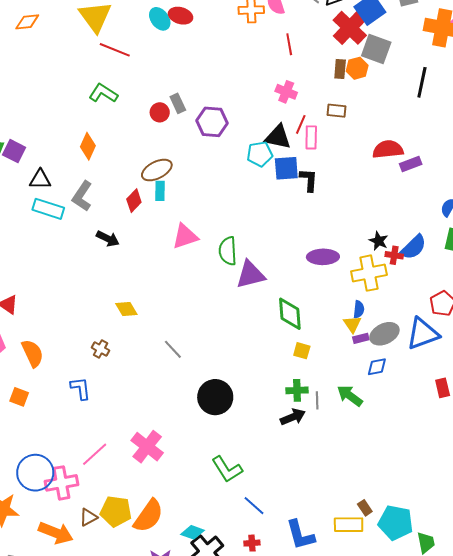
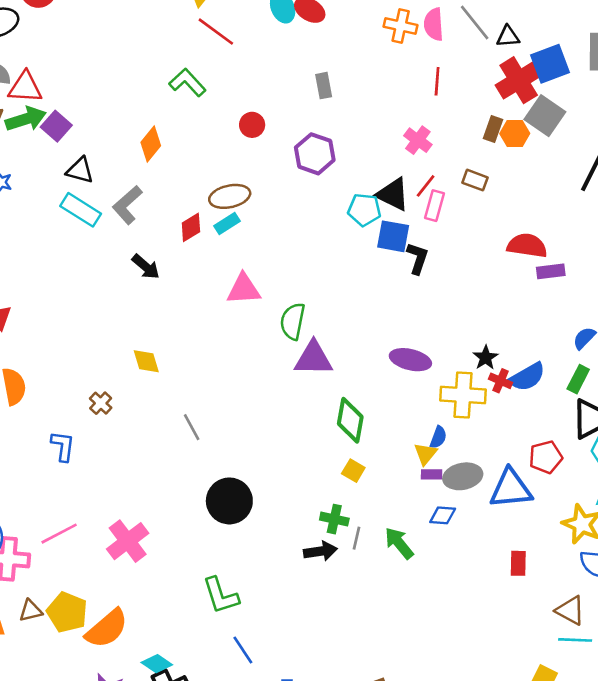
gray rectangle: (178, 103) -> (324, 86), moved
cyan rectangle: (160, 191) -> (227, 224), turned 42

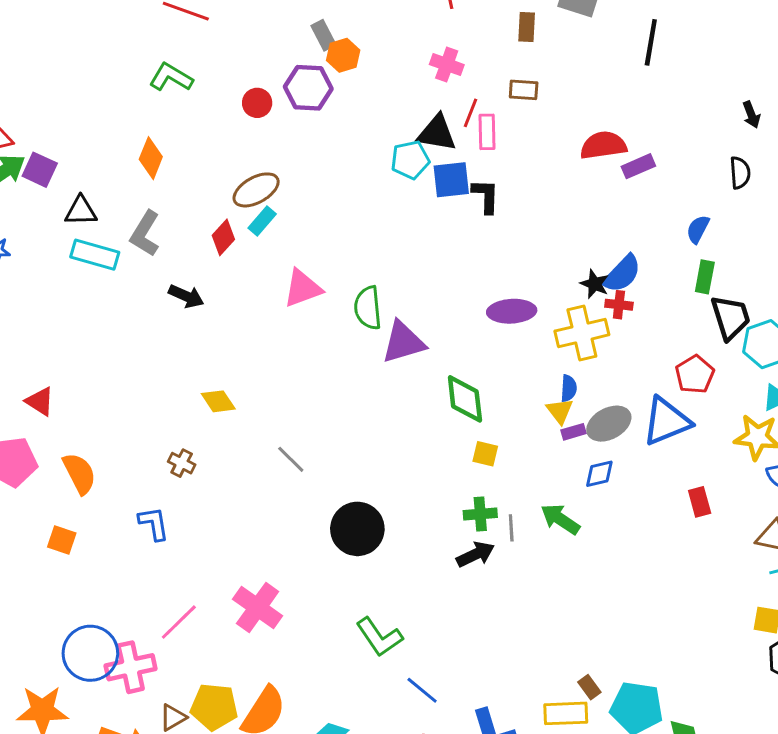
orange hexagon: (515, 133) -> (343, 55), moved
purple hexagon: (315, 154) -> (308, 88), moved
blue semicircle: (527, 377) -> (622, 274), moved

